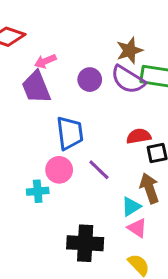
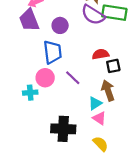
purple circle: (90, 80) -> (60, 25), moved

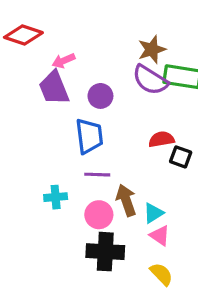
black square: (113, 66) -> (181, 157), turned 32
pink circle: (45, 78) -> (99, 215), moved
purple line: (73, 78) -> (97, 175), moved, turned -42
brown arrow: (108, 90) -> (126, 200), moved

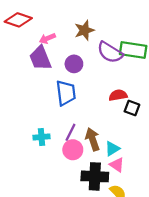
brown star: (152, 49) -> (84, 30), moved
purple line: (97, 175) -> (70, 132), moved, turned -66
black cross: (105, 252) -> (95, 176), moved

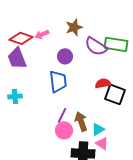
red diamond: (18, 20) -> (21, 38), moved
purple trapezoid: (40, 58) -> (17, 58), moved
black square: (132, 108) -> (115, 94), size x1.5
cyan cross: (41, 137) -> (15, 96), moved

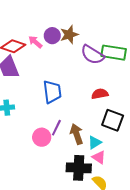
pink arrow: (42, 34) -> (35, 42), turned 64
purple circle: (65, 56) -> (52, 36), moved
black square: (115, 94) -> (113, 120), moved
pink circle: (64, 130) -> (42, 137), moved

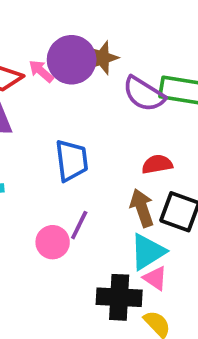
purple circle: (52, 36) -> (72, 60), size x1.6
brown arrow: (77, 134) -> (142, 208), moved
cyan triangle: (95, 142) -> (148, 252), size x1.5

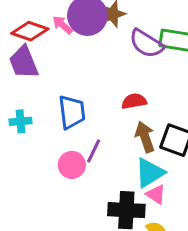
blue trapezoid: (72, 160) -> (72, 112), moved
red semicircle: (157, 164) -> (134, 101), moved

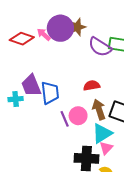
purple trapezoid: (24, 62) -> (31, 85), moved
purple line: (94, 151) -> (65, 119), turned -49
pink circle: (72, 165) -> (78, 116), moved
pink triangle: (156, 194) -> (106, 148), turned 40

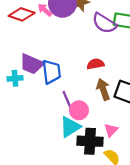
purple trapezoid: (31, 85) -> (32, 64), turned -45
pink circle: (78, 116) -> (79, 110), moved
cyan triangle: (102, 133) -> (70, 127), moved

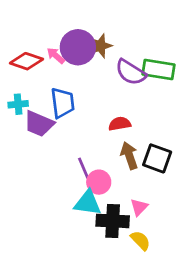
blue trapezoid: (51, 72) -> (63, 103), moved
cyan cross: (15, 78) -> (18, 104), moved
cyan triangle: (70, 127) -> (88, 203), turned 40

